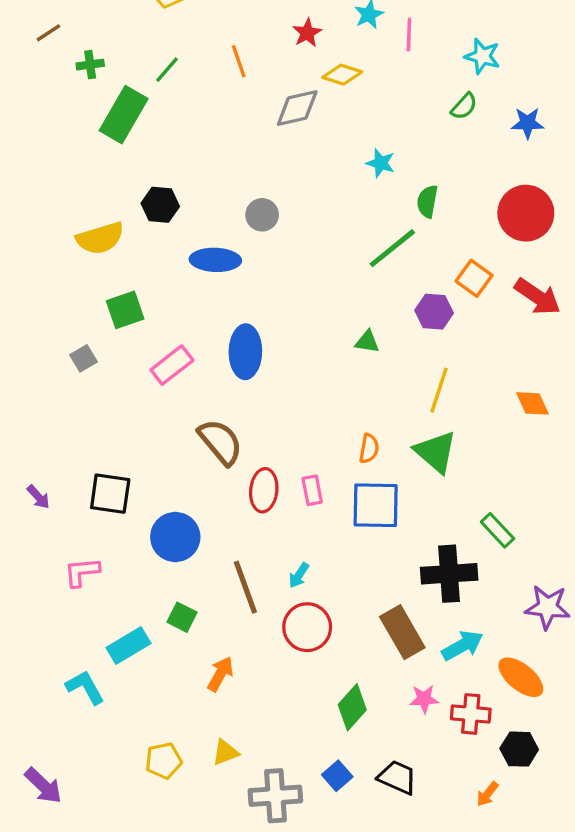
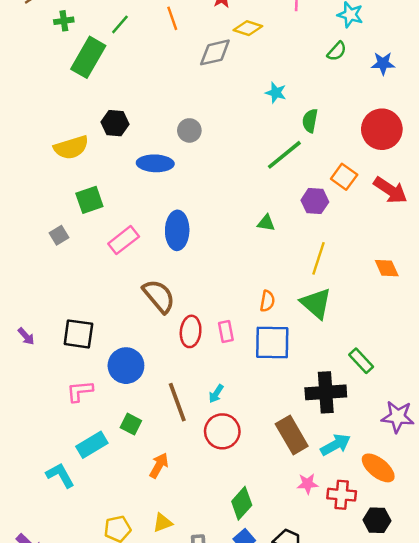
pink L-shape: (82, 572) -> (80, 391), moved
green diamond: (352, 707) -> (242, 503), moved

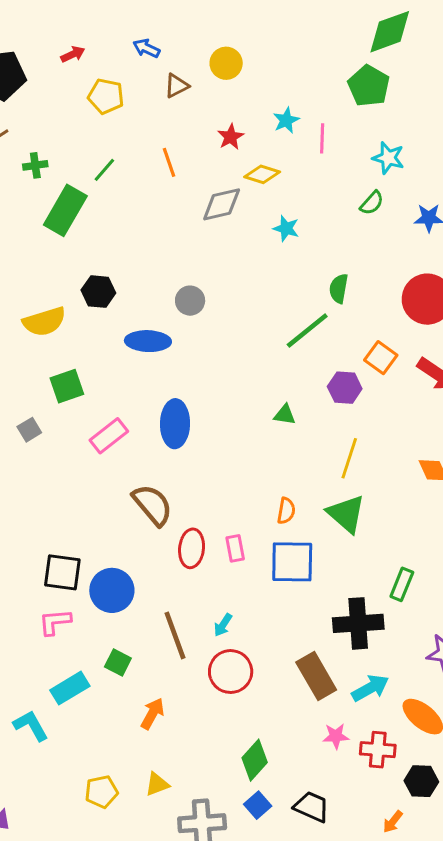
cyan star: (276, 93) -> (286, 228), moved
black square: (78, 334) -> (62, 572), moved
green rectangle: (361, 361) -> (402, 584), turned 65

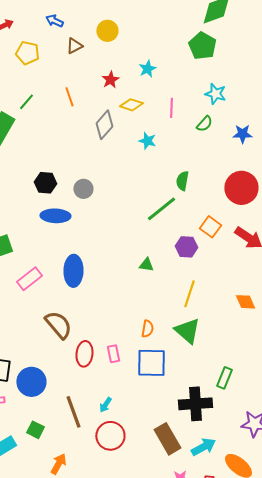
pink line: (322, 138) -> (171, 108), moved
gray diamond: (222, 204) -> (104, 125), turned -36
black hexagon: (98, 292) -> (45, 183), moved

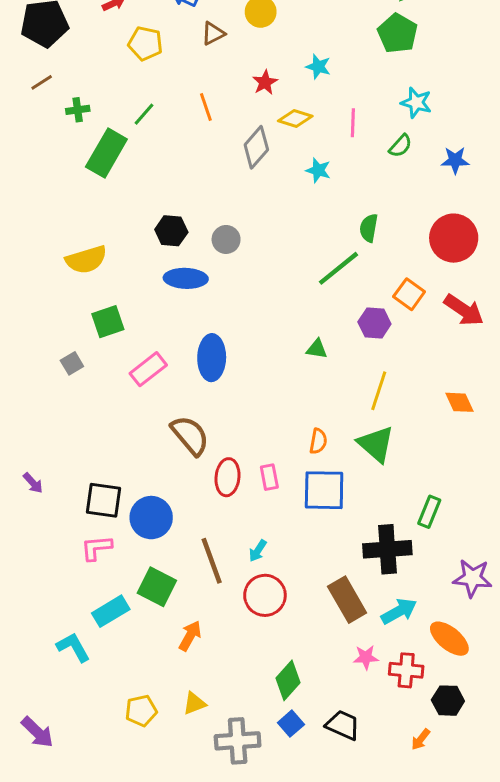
cyan star: (147, 69) -> (318, 67), turned -30
green square: (35, 430) -> (157, 587), size x1.5

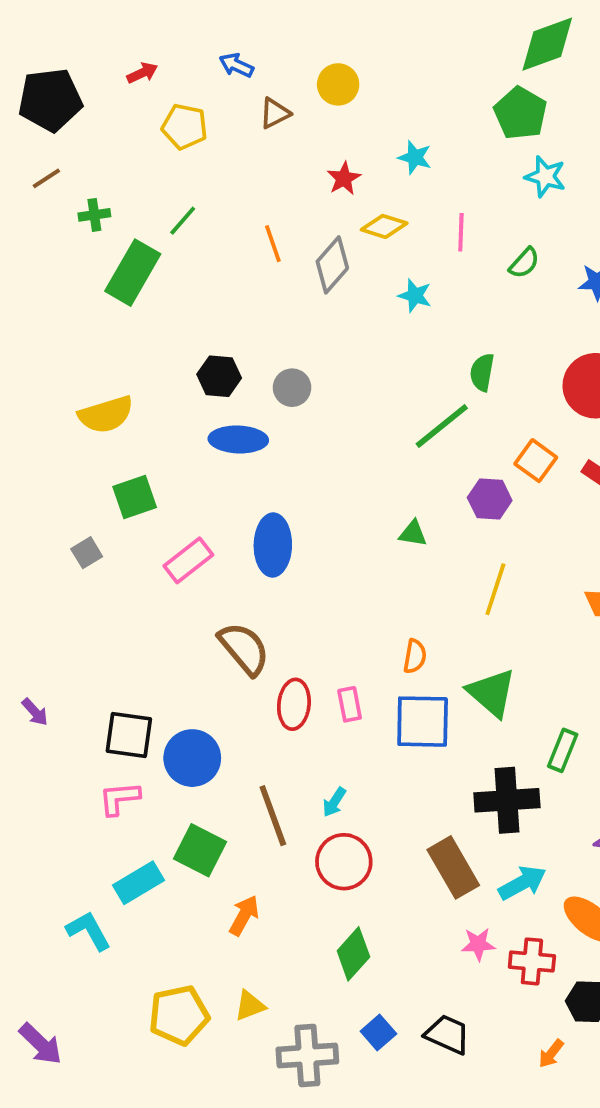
cyan star: (416, 103) -> (545, 177), moved
orange line: (206, 107) -> (273, 244), moved
green triangle: (376, 444) -> (492, 693), moved
green diamond: (288, 680) -> (353, 954), moved
yellow pentagon: (141, 711) -> (179, 1015), size x1.4

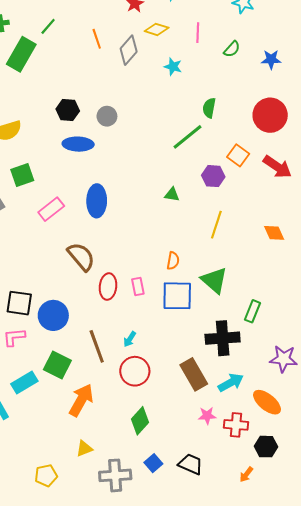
orange arrow: (244, 915) -> (81, 400), size x1.5
yellow pentagon: (179, 1015) -> (46, 475), moved, size x0.7

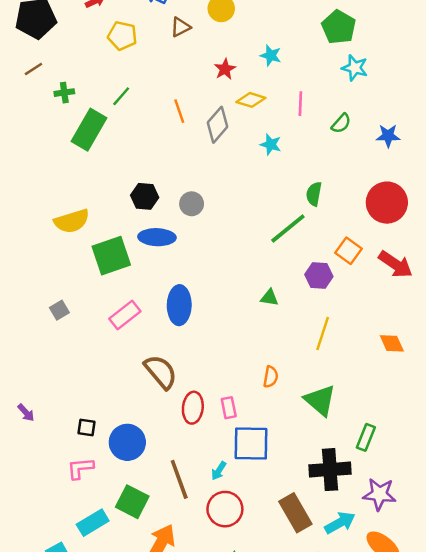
green square: (22, 175) -> (111, 256), moved, size x1.4
blue square: (177, 296) -> (251, 444), moved
black square: (19, 303) -> (87, 427), size x0.6
purple star: (284, 359) -> (379, 494), moved

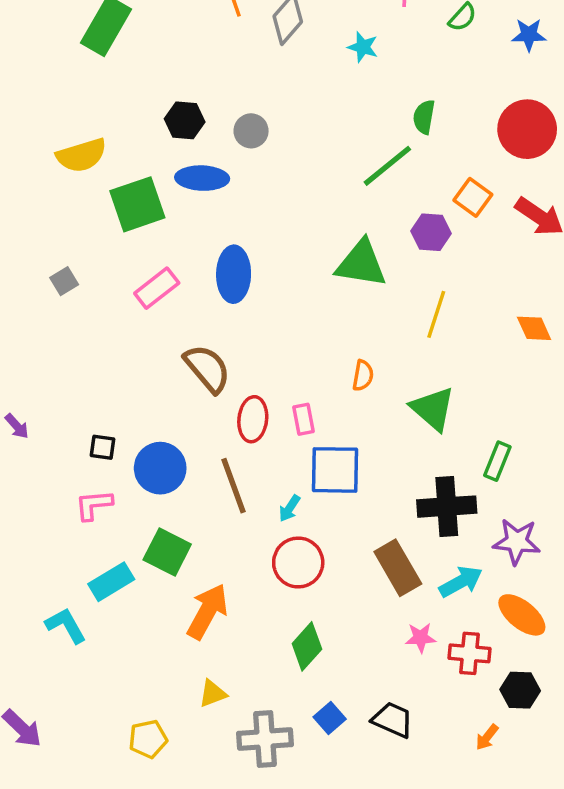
green triangle: (269, 298) -> (361, 264), size x2.0
brown line: (179, 479) -> (234, 486), moved

